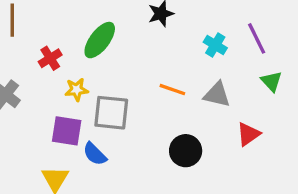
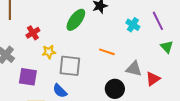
green ellipse: (100, 40) -> (76, 20), moved
gray triangle: (217, 95) -> (134, 69), moved
purple square: (67, 131) -> (28, 77), moved

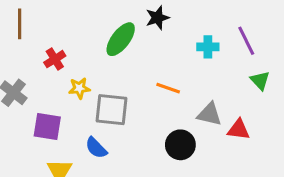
cyan cross: (133, 25) -> (208, 47), turned -32
red triangle: (153, 79) -> (239, 130), turned 42

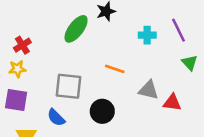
yellow star: (79, 88) -> (17, 69), moved
black circle: (180, 145) -> (102, 111), moved

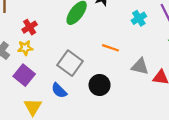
cyan cross: (147, 35) -> (139, 18), turned -32
gray square: (69, 86) -> (70, 63), turned 30
purple square: (16, 100) -> (24, 75), turned 30

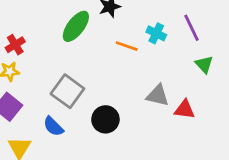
cyan cross: (139, 18) -> (156, 33), turned -32
orange line: (110, 48) -> (127, 46), moved

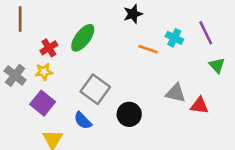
green ellipse: (76, 26) -> (83, 38), moved

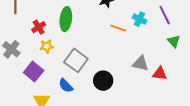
green ellipse: (83, 38) -> (66, 19), turned -30
yellow star: (44, 72) -> (47, 46), moved

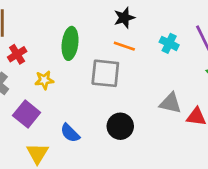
red cross: (39, 27) -> (17, 54), moved
orange line: (118, 28) -> (124, 46), moved
gray square: (76, 60) -> (105, 73), moved, turned -30

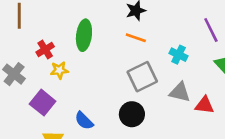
cyan cross: (169, 43) -> (179, 55), moved
red cross: (17, 54) -> (45, 49), moved
gray square: (105, 73) -> (142, 77), moved, turned -32

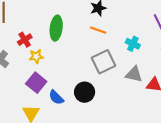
purple square: (43, 103) -> (36, 83), moved
black circle: (132, 114) -> (85, 92), moved

